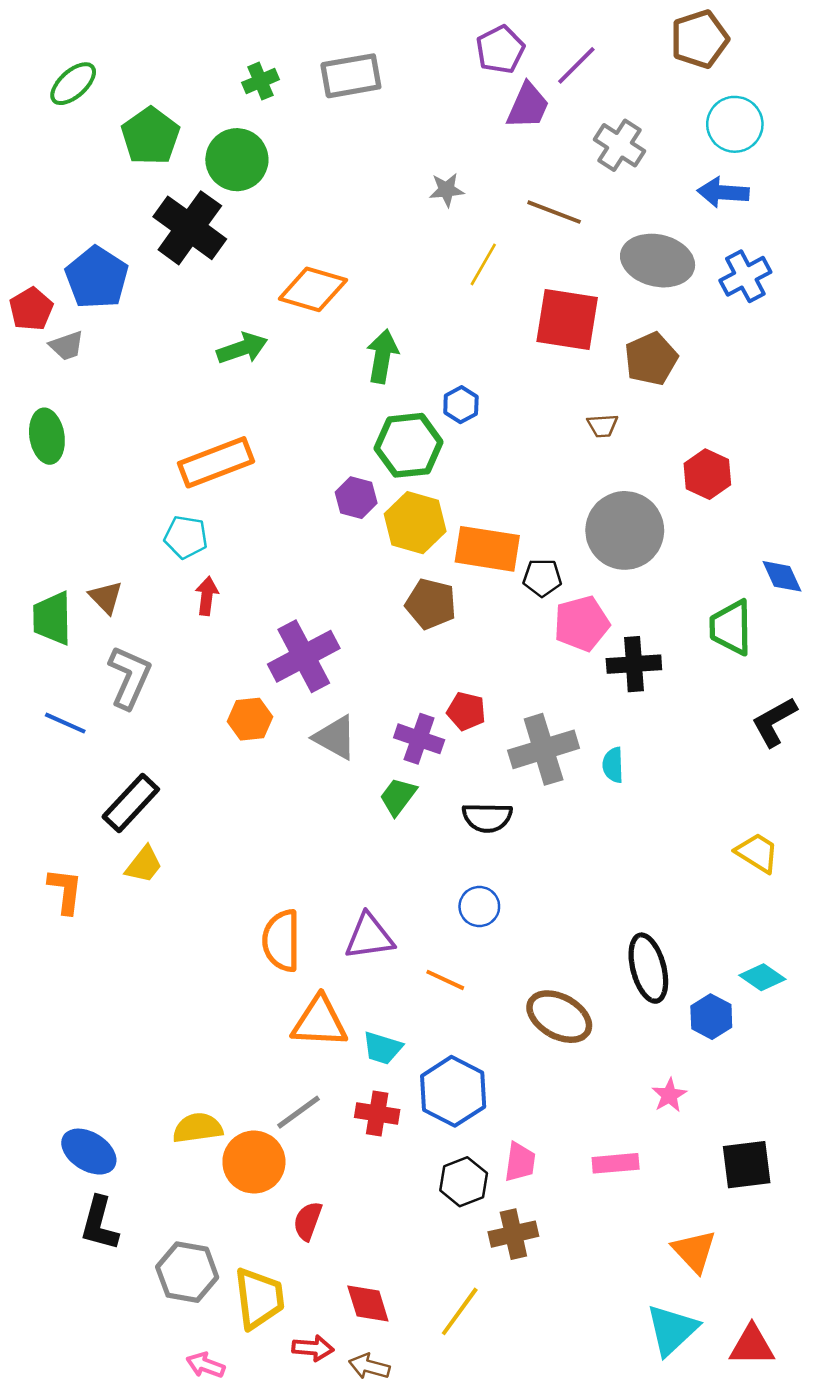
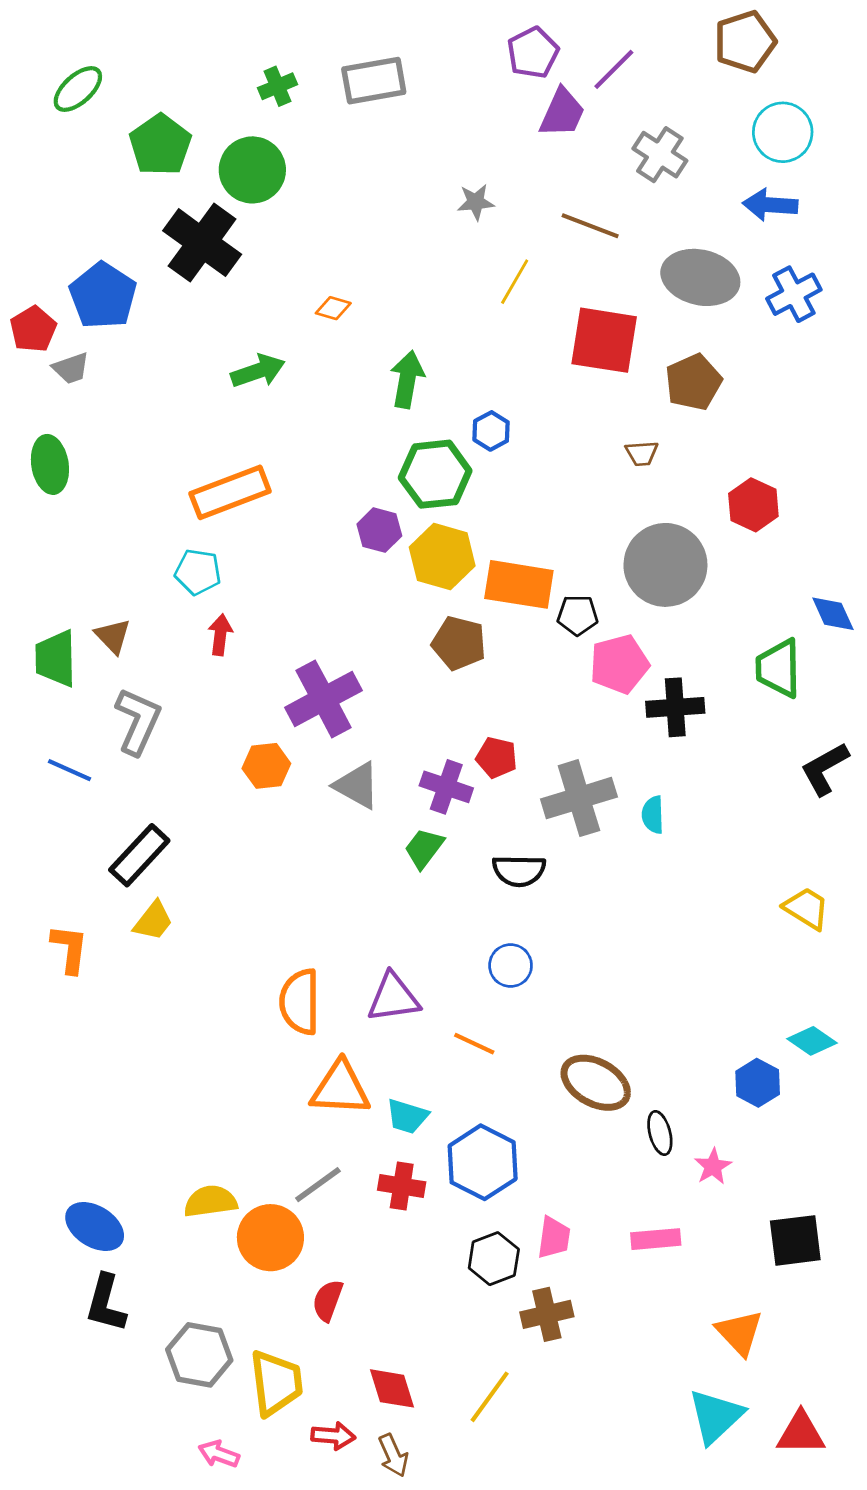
orange diamond: (313, 289) -> (333, 308), size x0.5
black ellipse: (648, 968) -> (660, 1133), moved, size x0.6
brown arrow: (369, 1366) -> (393, 1455), turned -129

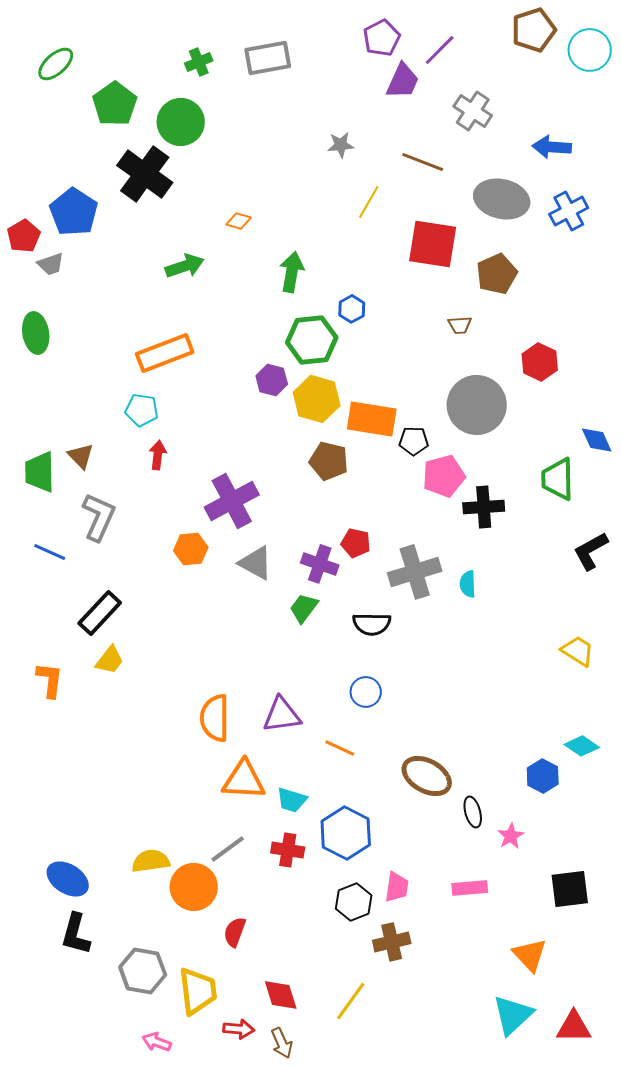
cyan circle: (783, 132) -> (590, 50), moved

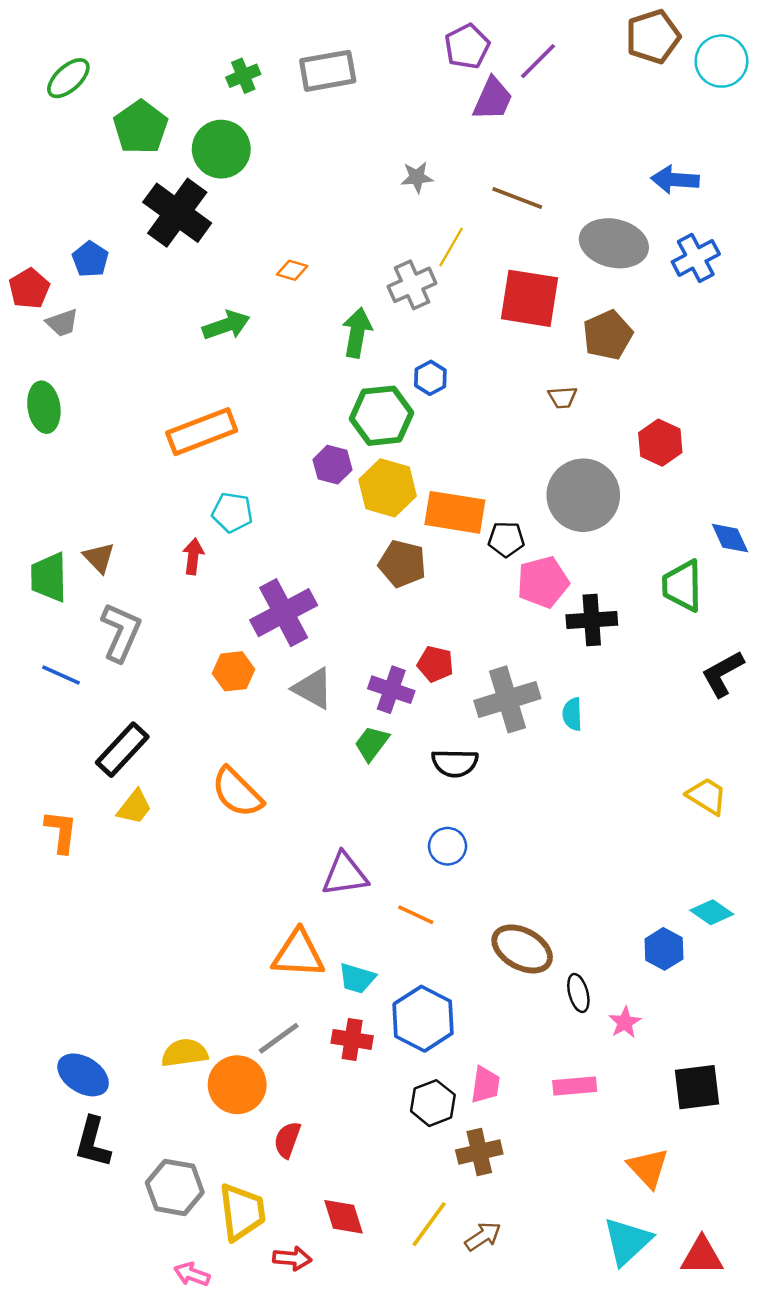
gray cross: (473, 111) -> (412, 285), moved, turned 33
blue pentagon: (74, 212) -> (90, 259), size x0.6
cyan pentagon: (142, 410) -> (232, 512), moved
orange semicircle: (215, 718) -> (237, 792), moved, turned -45
brown arrow: (282, 1043) -> (483, 1236), moved, turned -100

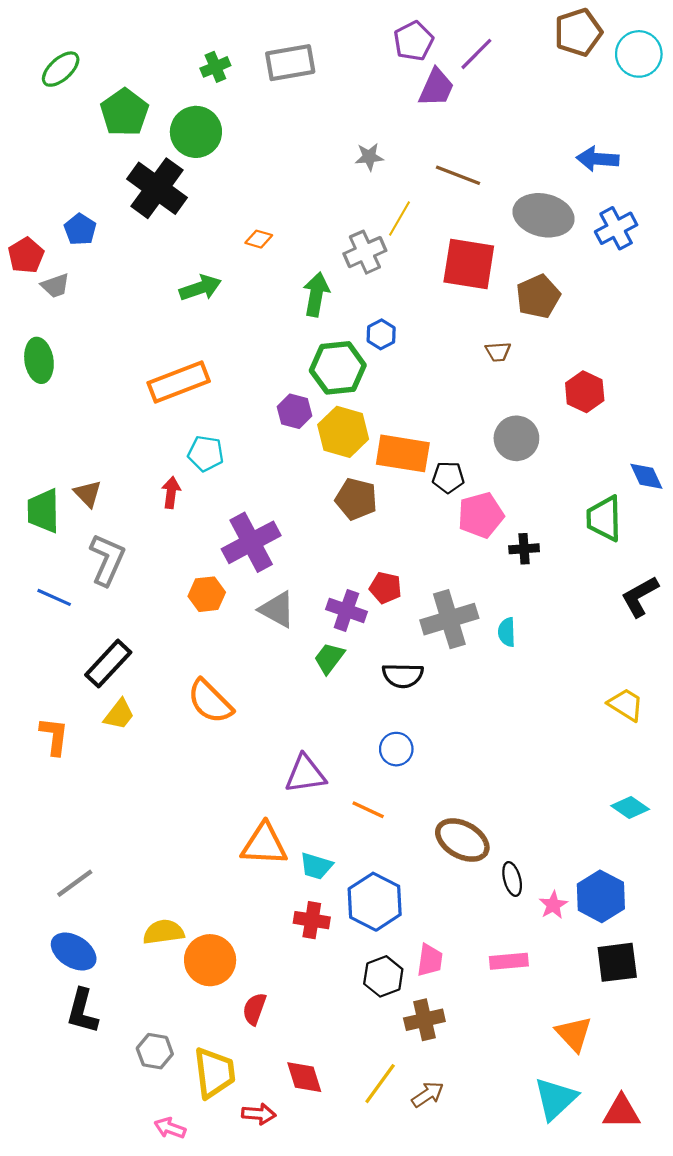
gray circle: (583, 495) -> (516, 438), size x0.7
black cross: (592, 620) -> (524, 549), size x0.7
blue hexagon: (664, 949) -> (601, 896), moved, size x1.4
gray line: (279, 1038) -> (75, 883), moved
gray hexagon: (175, 1187) -> (155, 1051), size x0.7

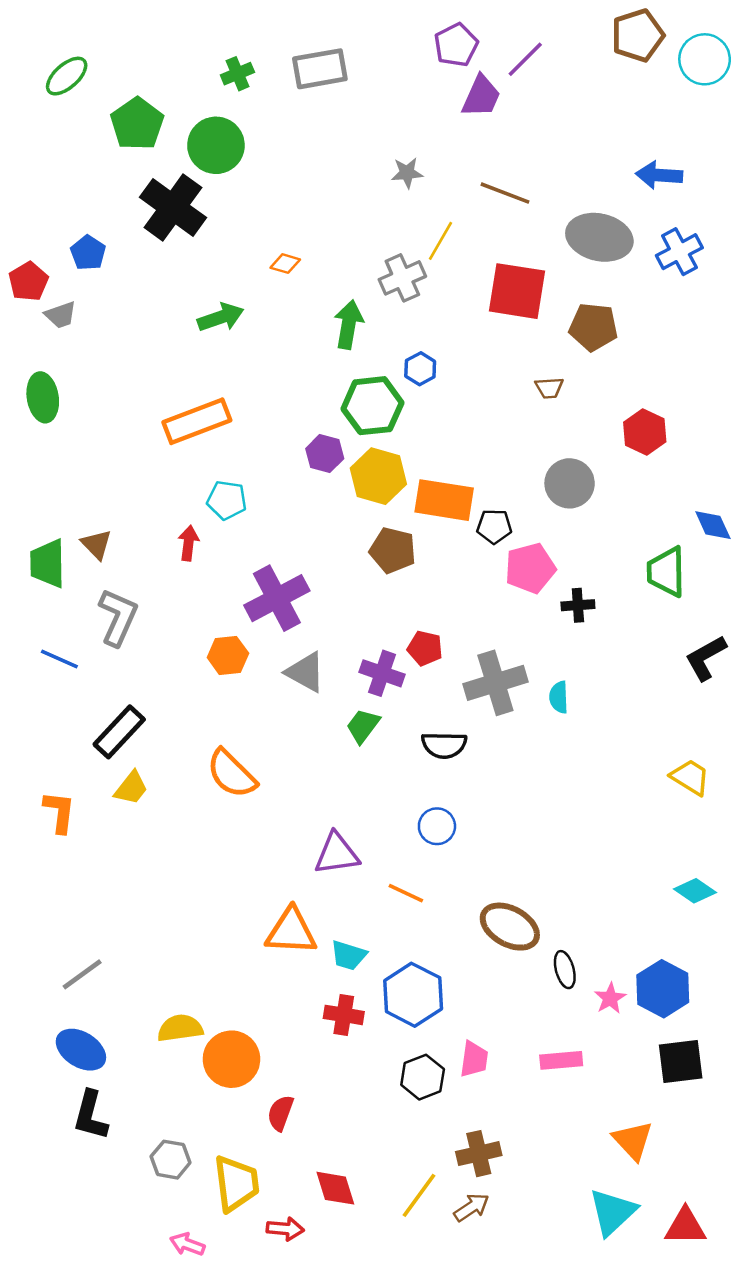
brown pentagon: (538, 296) -> (593, 327), turned 30
brown cross: (424, 1020) -> (479, 1154), moved

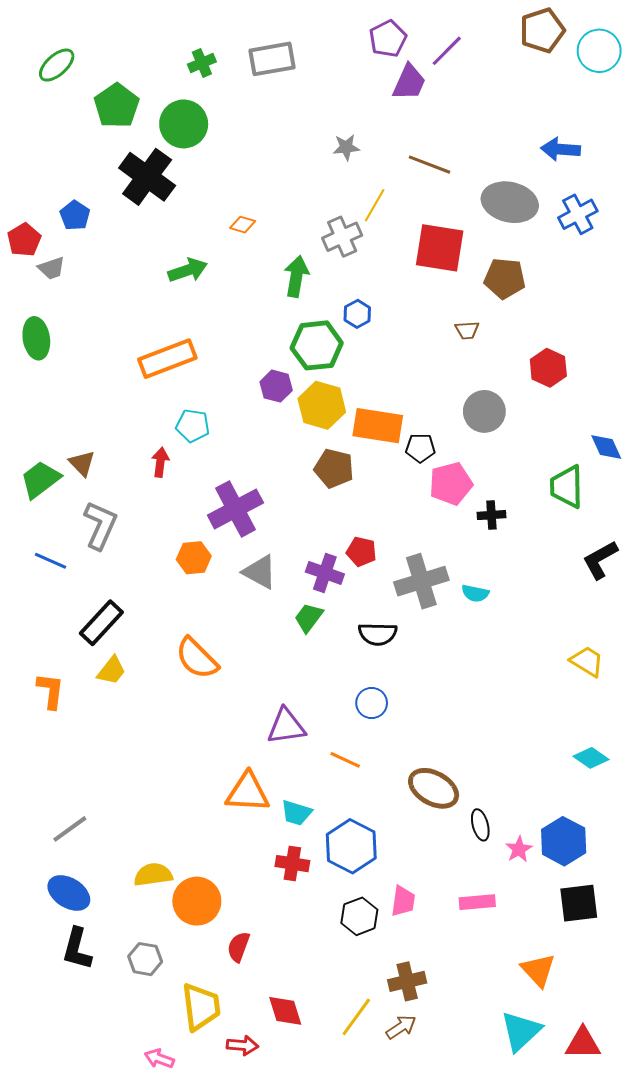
green trapezoid: (48, 563) -> (40, 480), turned 54
cyan semicircle: (559, 697) -> (475, 593), turned -76
gray hexagon: (171, 1160) -> (145, 959), moved

